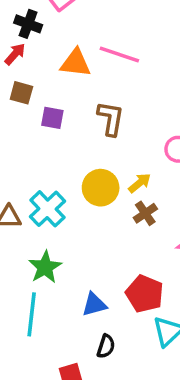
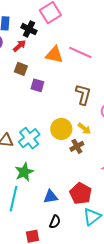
brown L-shape: (111, 118) -> (83, 94), moved
yellow arrow: (140, 183) -> (84, 129), turned 72
brown cross: (145, 213) -> (77, 146), moved

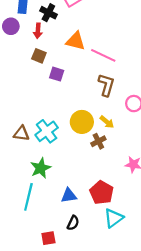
red arrow: (19, 46) -> (38, 31), turned 136
pink line: (80, 52) -> (103, 55), moved

